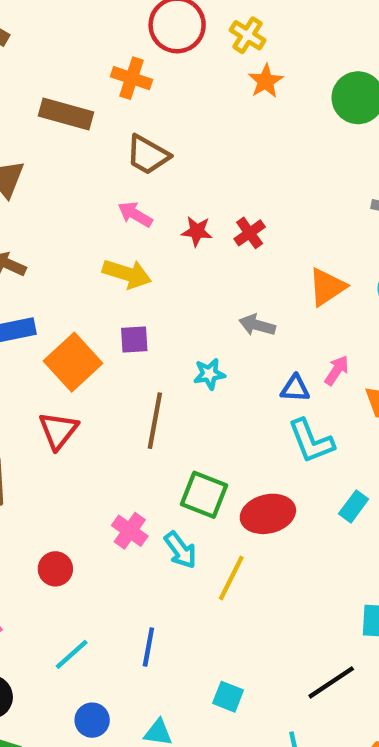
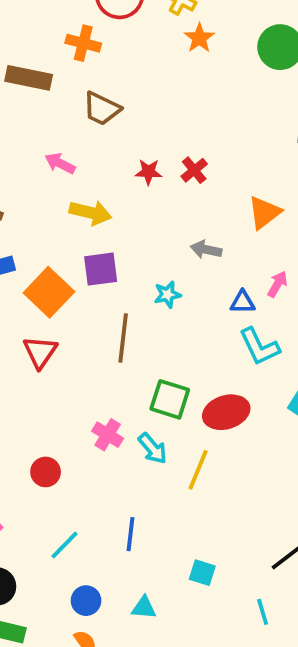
pink arrow: (135, 214) -> (60, 163), moved
purple square: (134, 340) -> (101, 269), size x1.4

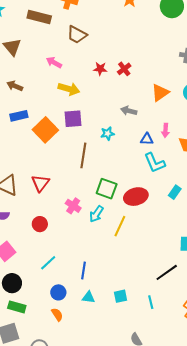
pink arrow: (277, 284) -> (165, 130), turned 152
red triangle: (40, 352) -> (40, 183), moved
cyan arrow: (153, 448) -> (96, 214), turned 72
blue line: (131, 534) -> (84, 271), moved
cyan square: (202, 573) -> (121, 296), moved, turned -32

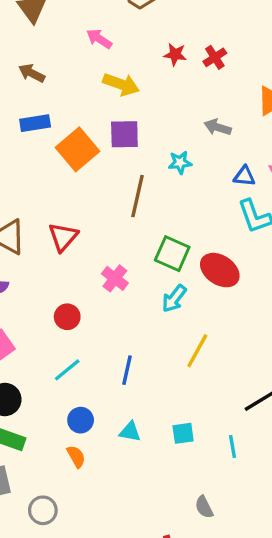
red ellipse: (136, 197) -> (220, 270), turned 45
cyan arrow: (96, 214) -> (174, 299), moved
red circle: (40, 224) -> (67, 317), moved
yellow line: (120, 226) -> (197, 351), moved
blue line: (84, 271) -> (127, 370), moved

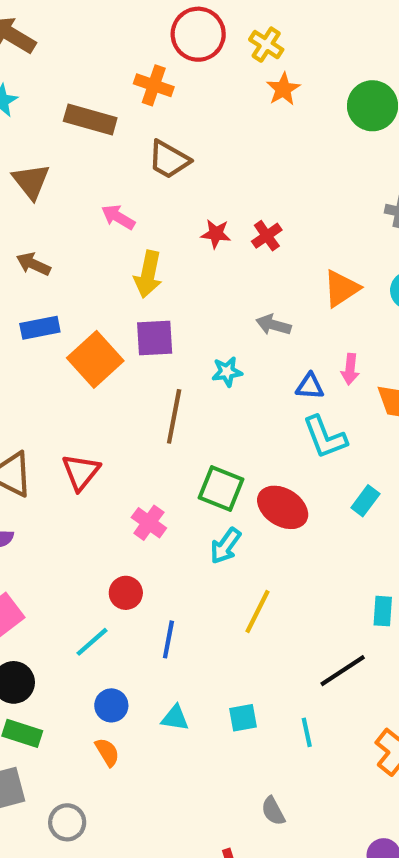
yellow arrow: (121, 84) -> (148, 274), turned 84
red circle: (67, 317) -> (126, 593), moved

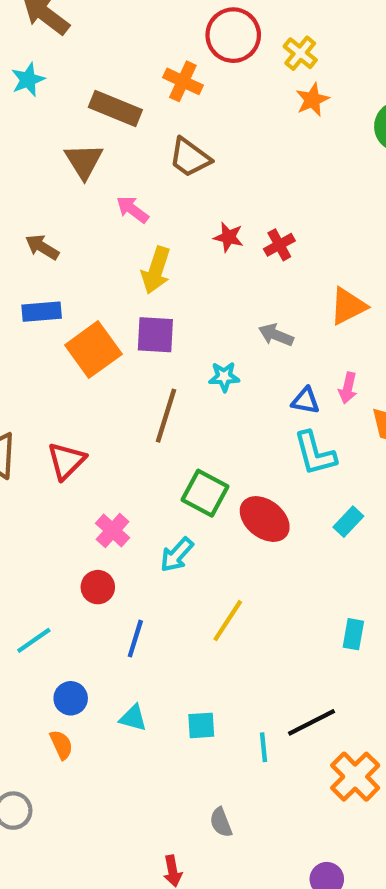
brown triangle: (31, 181) -> (84, 161), moved
pink cross: (149, 523) -> (113, 531), moved
cyan arrow: (225, 546) -> (177, 555), moved
cyan line: (92, 642) -> (34, 640), moved
black line: (343, 671) -> (312, 722), moved

